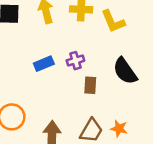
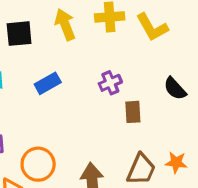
blue rectangle: (44, 64) -> (48, 83), moved
black semicircle: (125, 71) -> (175, 89), size x0.7

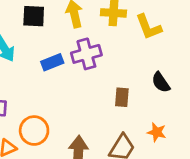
purple cross: (110, 83) -> (86, 54), moved, size x1.5
orange star: (176, 162) -> (157, 132), moved

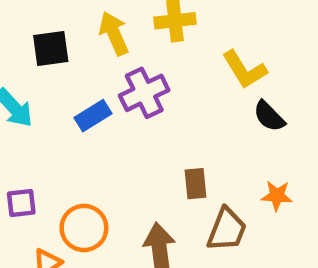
yellow L-shape: (149, 27) -> (244, 70), moved
brown rectangle: (122, 97) -> (195, 184), moved

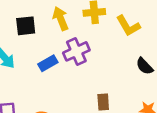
yellow L-shape: (244, 70) -> (128, 26), moved

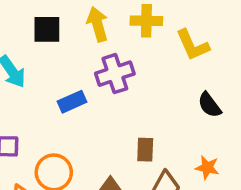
blue rectangle: (48, 63) -> (72, 102), moved

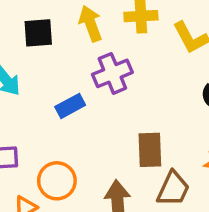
brown rectangle: (145, 150) -> (150, 150), size x1.4

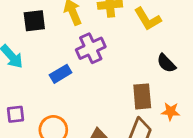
brown rectangle: (150, 150) -> (142, 96), moved

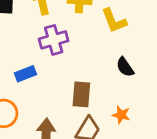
blue rectangle: (61, 74) -> (25, 74), moved
brown rectangle: (142, 96) -> (81, 94), moved

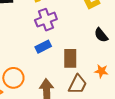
blue rectangle: (25, 74) -> (43, 47), moved

